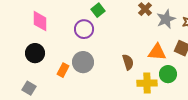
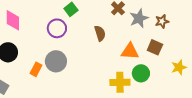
brown semicircle: (128, 62) -> (100, 33), moved

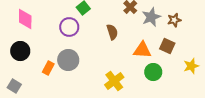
yellow cross: (120, 82) -> (114, 81), moved, turned -36

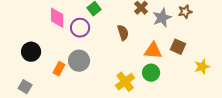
pink diamond: (25, 19) -> (57, 18), moved
brown star: (174, 20) -> (185, 12), moved
green circle: (153, 72) -> (151, 73), moved

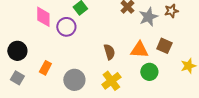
brown semicircle: (123, 33) -> (109, 52), moved
gray circle: (79, 61) -> (74, 80), moved
green circle: (151, 73) -> (149, 72), moved
gray square: (25, 87) -> (17, 78), moved

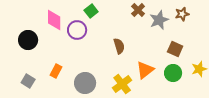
orange triangle: (139, 50) -> (145, 70), moved, turned -42
black circle: (17, 51) -> (28, 40), moved
brown semicircle: (109, 52) -> (119, 46), moved
green circle: (149, 72) -> (173, 73), moved

